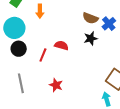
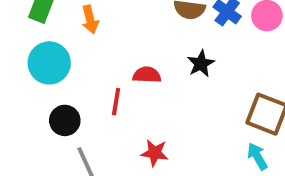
black star: (91, 38) -> (201, 64), moved
black circle: (19, 49) -> (65, 120), moved

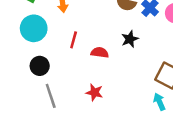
red semicircle: (147, 75) -> (100, 53), moved
red line: (116, 102) -> (74, 40), moved

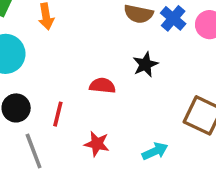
red line: (74, 40) -> (58, 114), moved
cyan arrow: (159, 102) -> (155, 151), moved, turned 91

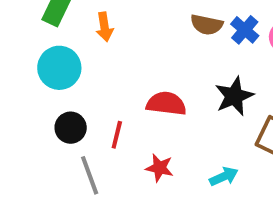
black star: (145, 64) -> (234, 96), moved, size x1.4
red semicircle: (102, 86) -> (166, 104), size x1.4

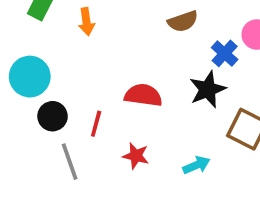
brown semicircle: (207, 25) -> (183, 21), turned -32
blue cross: (245, 30) -> (225, 53), moved
cyan circle: (59, 68) -> (30, 77), moved

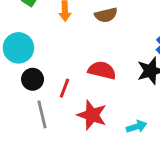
brown semicircle: (183, 21) -> (106, 15), moved
red star: (136, 156) -> (92, 115), size x1.5

